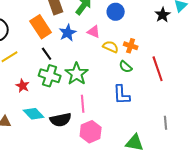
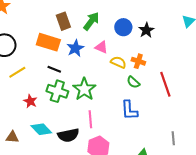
black star: (163, 15) -> (146, 30), moved
orange rectangle: (41, 27) -> (48, 42), turned -40
black line: (47, 54) -> (54, 69), turned -32

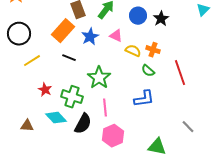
orange rectangle: (48, 42) -> (63, 31), turned -65
green cross: (57, 91) -> (72, 97), moved
blue L-shape: (129, 110) -> (144, 99), turned -95
black semicircle: (68, 135) -> (83, 124), turned -50
gray line: (173, 138) -> (188, 127), turned -40

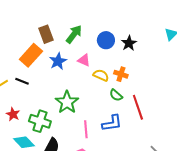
black line: (69, 58) -> (22, 81), moved
red line: (180, 73) -> (138, 107), moved
pink line: (105, 108) -> (86, 129), moved

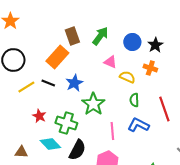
blue star: (58, 61) -> (74, 83), moved
orange cross: (121, 74) -> (150, 68), moved
green semicircle: (116, 95) -> (134, 100), moved, turned 48
blue L-shape: (112, 123) -> (138, 125), turned -145

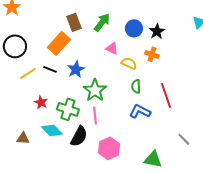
pink line: (112, 131) -> (95, 115), moved

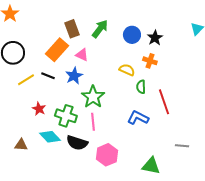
pink triangle: (112, 48) -> (82, 55), moved
green semicircle: (136, 86) -> (141, 87), moved
black semicircle: (79, 136) -> (77, 143), turned 80
gray line: (184, 139) -> (182, 146), turned -40

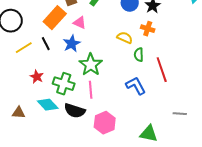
black line: (48, 76) -> (46, 44), turned 40
blue L-shape: (138, 118) -> (136, 86), turned 35

